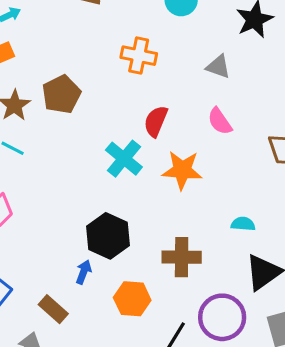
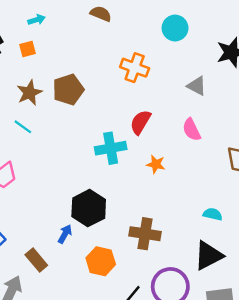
cyan cross: (124, 159) -> (111, 148), turned 32
orange star: (182, 170) -> (156, 164), size x0.6
cyan semicircle: (243, 224) -> (213, 214), moved

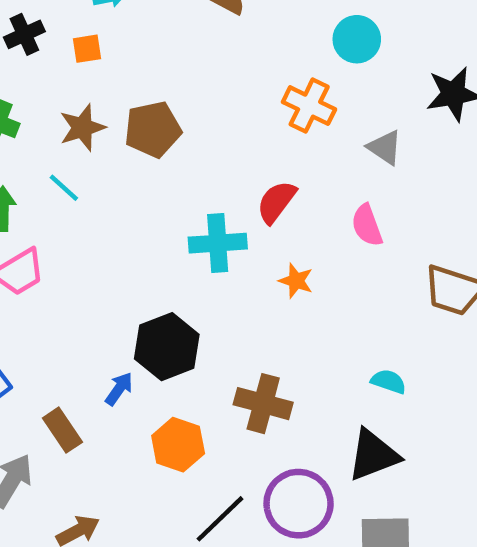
orange cross: (135, 68) -> (309, 106), moved

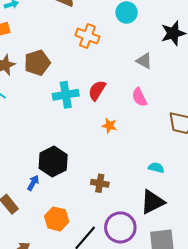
orange cross: (309, 106) -> (87, 36), moved
cyan cross: (218, 243) -> (66, 95), moved
brown cross: (263, 404) -> (100, 183), size x0.7
orange hexagon: (178, 445) -> (57, 219), moved

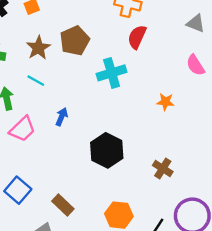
red semicircle: (97, 90) -> (137, 37), moved
blue arrow: (33, 183) -> (62, 117), moved
brown cross: (100, 183) -> (163, 168), turned 30

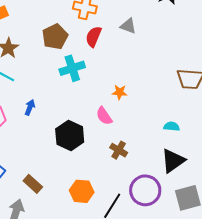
gray triangle: (196, 23) -> (128, 26), moved
brown pentagon: (75, 41) -> (55, 37), moved
pink semicircle: (195, 65) -> (104, 116), moved

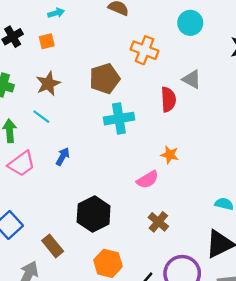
red semicircle: (94, 37) -> (168, 99), moved, turned 145
pink semicircle: (104, 116) -> (148, 180), turned -96
black hexagon: (70, 136) -> (94, 214), moved

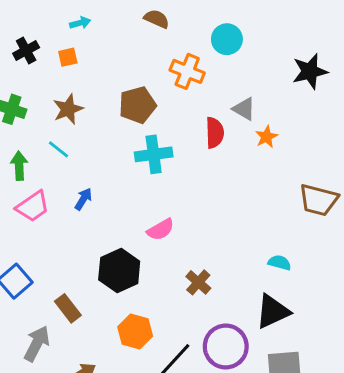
cyan circle: (190, 23) -> (227, 39), moved
orange star: (170, 155) -> (267, 137), moved, turned 30
pink semicircle: (148, 180) -> (161, 230), moved

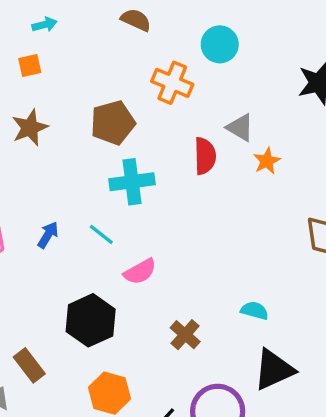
cyan line: (58, 149) -> (101, 234), moved
cyan semicircle: (280, 263) -> (255, 311), moved

